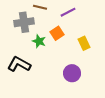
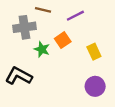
purple circle: (72, 73) -> (95, 86), moved

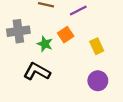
gray cross: (24, 27) -> (18, 31), moved
black L-shape: (19, 76) -> (37, 72), moved

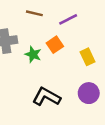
black L-shape: (37, 72) -> (46, 97), moved

